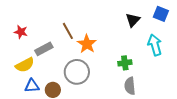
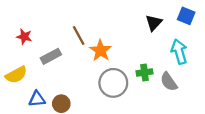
yellow semicircle: (25, 65) -> (16, 75), moved
gray circle: (77, 72) -> (113, 83), moved
gray semicircle: (130, 86) -> (169, 82), moved, turned -30

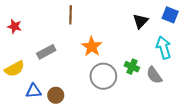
brown line: (79, 35) -> (71, 15), moved, turned 30
red star: (24, 37) -> (14, 26), moved
green cross: (145, 72) -> (132, 67), turned 32

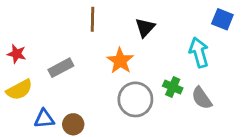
black triangle: (140, 21) -> (145, 28), moved
red star: (14, 26) -> (17, 54), moved
cyan arrow: (164, 48) -> (199, 52), moved

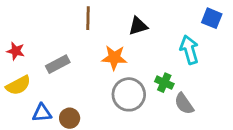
black triangle: (145, 28) -> (138, 26), turned 30
orange star: (120, 61) -> (114, 58), turned -30
gray semicircle: (202, 98) -> (184, 104), moved

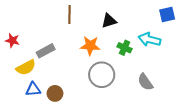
blue square: (212, 18) -> (167, 15), turned -35
cyan arrow: (189, 50) -> (149, 39), turned -60
green cross: (164, 83) -> (125, 48), moved
yellow semicircle: (18, 85) -> (26, 67), moved

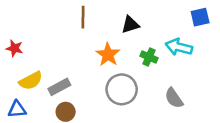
orange star: (90, 46) -> (108, 55), turned 30
gray rectangle: (46, 51) -> (59, 87), moved
blue triangle: (33, 89) -> (17, 109), moved

